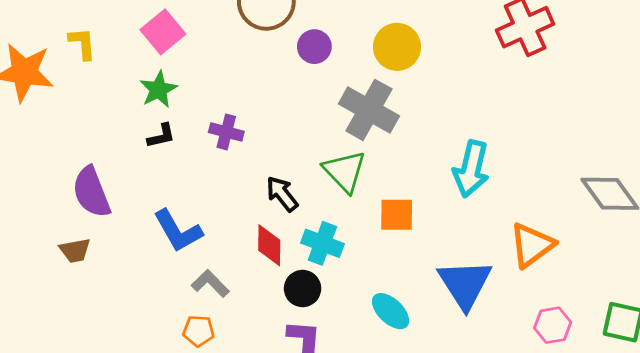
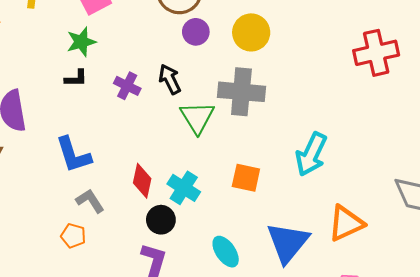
purple circle: (314, 47) -> (196, 32), moved
yellow circle: (397, 47) -> (251, 32), moved
gray cross: (369, 110) -> (241, 92), turned -36
green triangle: (345, 171) -> (197, 117), moved
black arrow: (282, 194) -> (170, 79), moved

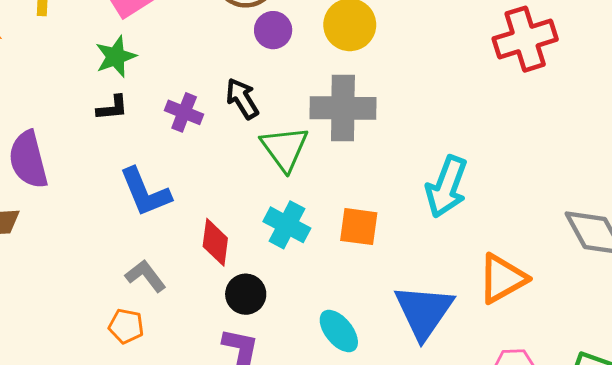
blue L-shape: (73, 155) -> (145, 192), moved
cyan cross: (184, 188) -> (287, 225), moved

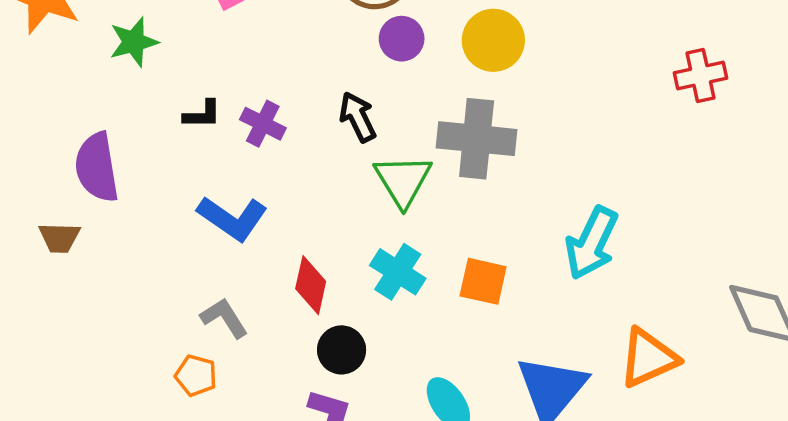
red cross: (525, 39) -> (700, 76), size x0.7
green star: (116, 57) -> (134, 42), moved
purple cross: (184, 112) -> (263, 124), moved
blue L-shape: (145, 192) -> (232, 218), turned -38

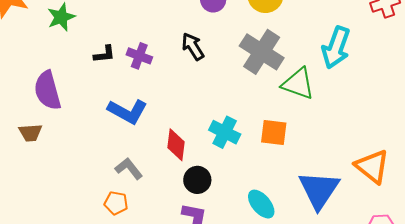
gray cross: (477, 139) -> (262, 52), turned 33
green triangle: (403, 180) -> (298, 84), moved, turned -33
cyan arrow: (592, 243) -> (336, 48), moved
orange triangle: (648, 358) -> (372, 166), turned -51

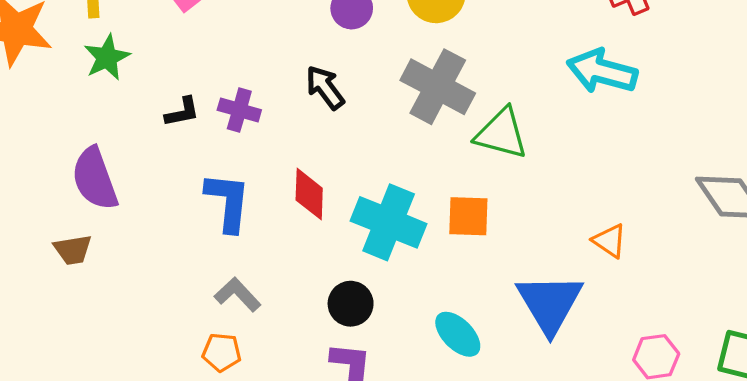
cyan arrow: (336, 48) -> (602, 71), moved, turned 90
blue L-shape: (128, 111) -> (228, 202), turned -108
cyan cross: (225, 132) -> (389, 222), size x1.4
red diamond: (176, 145) -> (309, 194), moved
orange triangle: (372, 166) -> (610, 241), moved, size x0.6

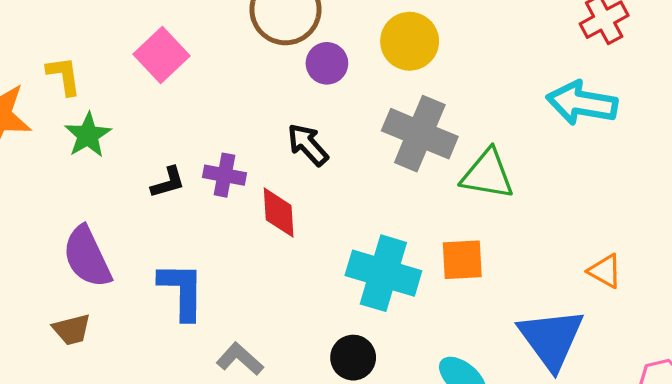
red diamond: (309, 194) -> (279, 213), moved
blue L-shape: (228, 202) -> (182, 291), moved

